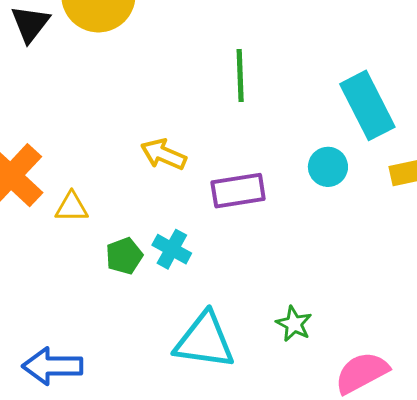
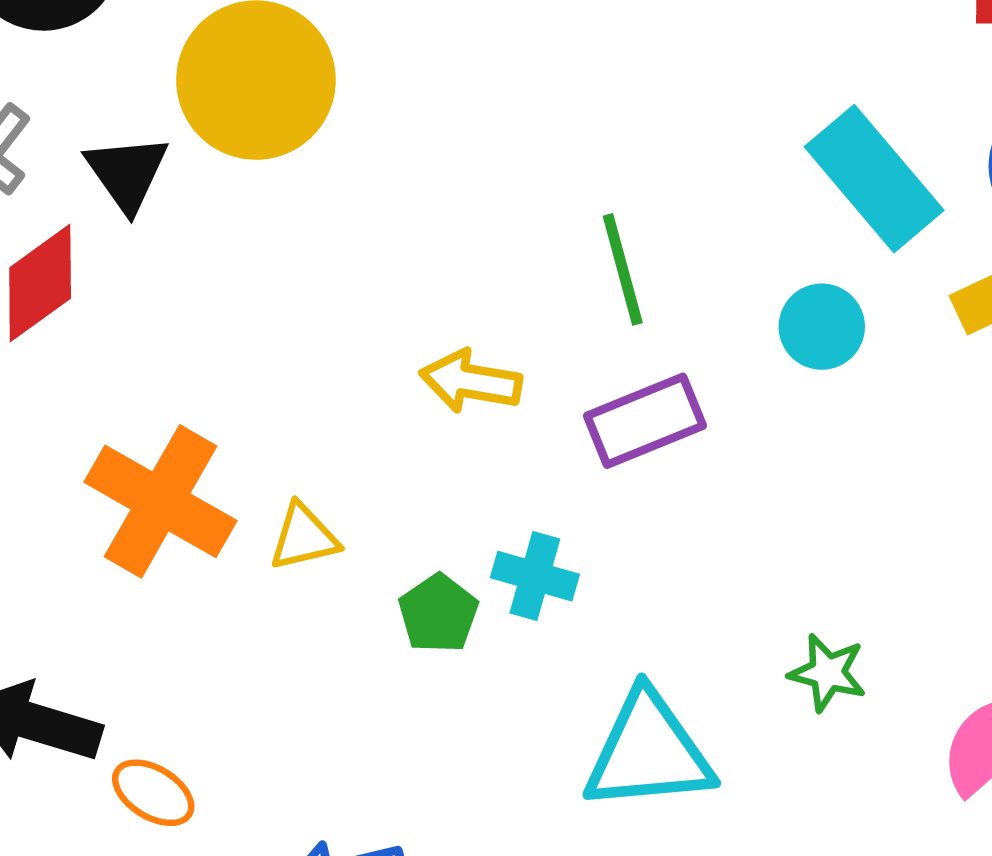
green line: (240, 76) -> (623, 269), moved

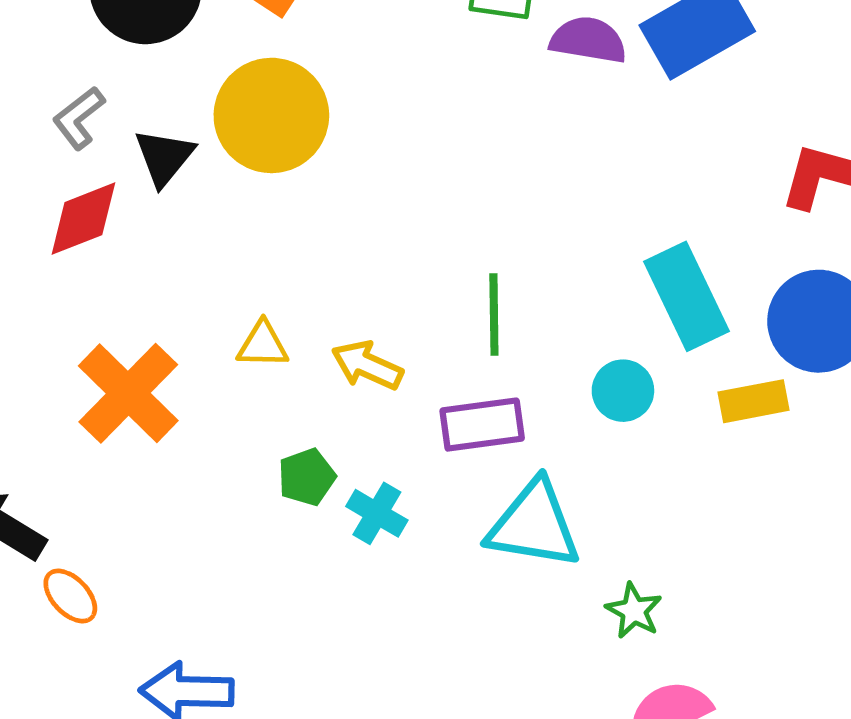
yellow triangle: (304, 537) -> (263, 345), moved
green pentagon: (438, 613) -> (307, 477), moved
green star: (828, 673) -> (634, 611), moved
cyan triangle: (648, 752) -> (534, 525), moved

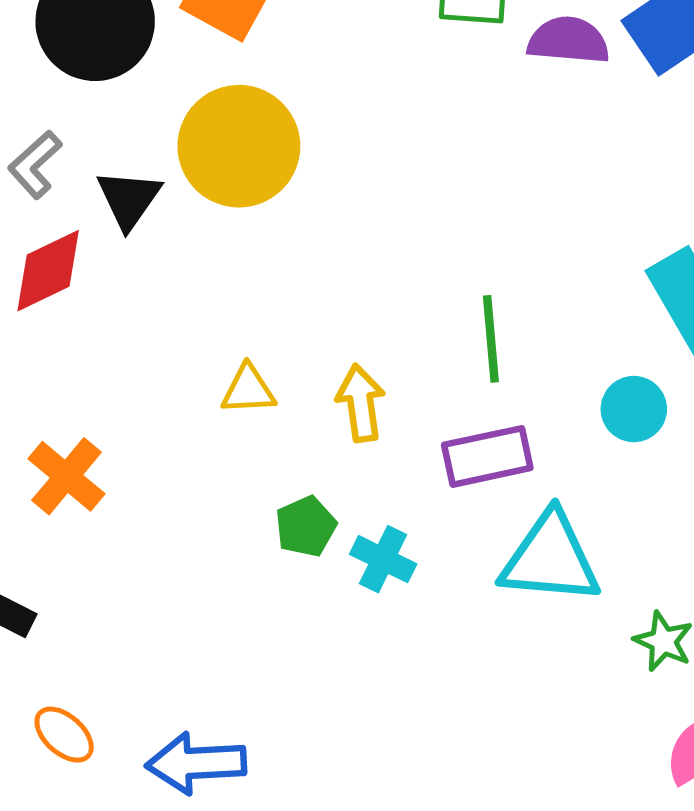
yellow arrow: (367, 365) -> (361, 403), turned 62
orange cross: (128, 393) -> (66, 476), moved, size x0.7
orange ellipse: (70, 596) -> (64, 735), moved

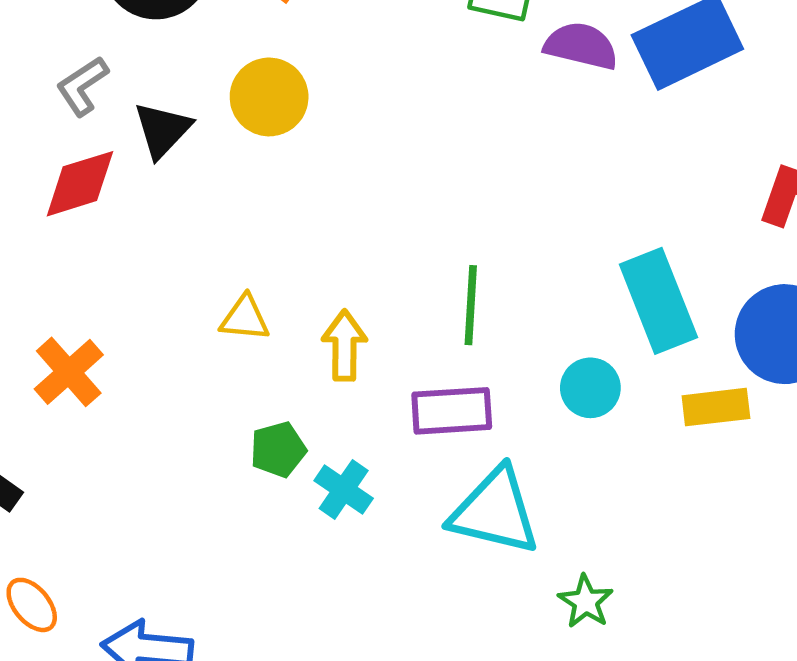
yellow circle: (239, 146) -> (269, 97), size x0.7

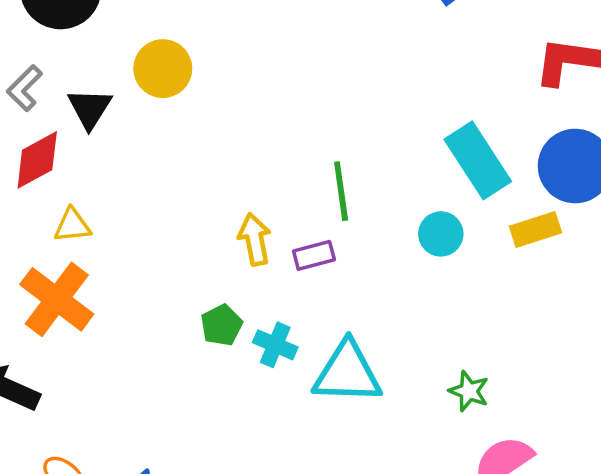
yellow triangle: (245, 318) -> (72, 225), moved
orange cross: (69, 372) -> (57, 299), size x1.4
purple rectangle: (452, 411) -> (314, 255), moved, size x0.7
cyan triangle: (495, 511) -> (347, 373), moved

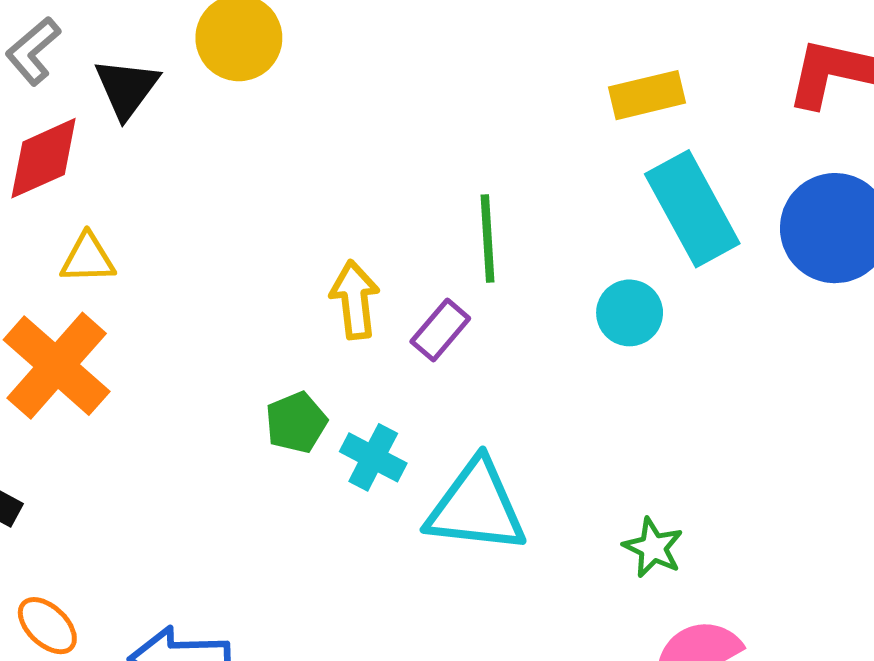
yellow rectangle: (536, 230) -> (647, 95), moved
purple rectangle: (314, 255) -> (440, 330), turned -39

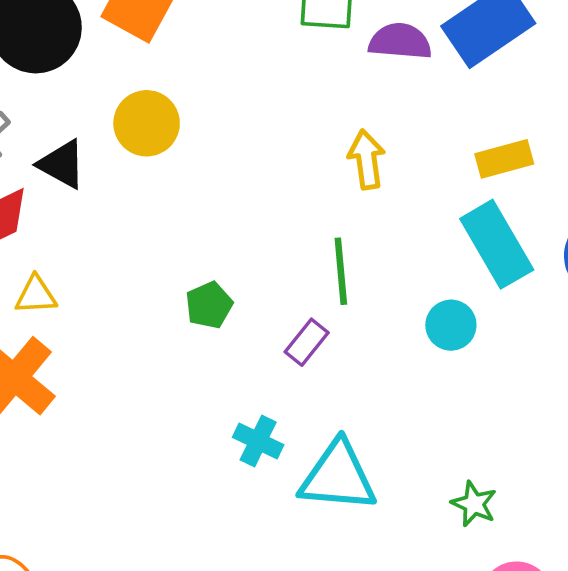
black triangle: (127, 88) -> (62, 164), turned -36
yellow rectangle: (647, 95) -> (504, 159), moved
yellow arrow: (355, 300) -> (367, 159), moved
green pentagon: (296, 422) -> (209, 305), moved

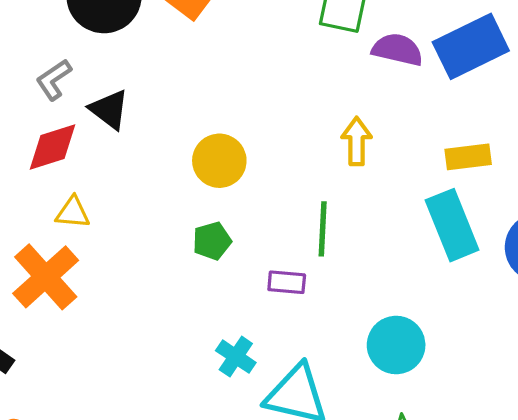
yellow circle: (147, 123) -> (219, 161), moved
cyan circle: (451, 325) -> (396, 345), moved, size x1.4
purple rectangle: (307, 342) -> (287, 282), turned 48

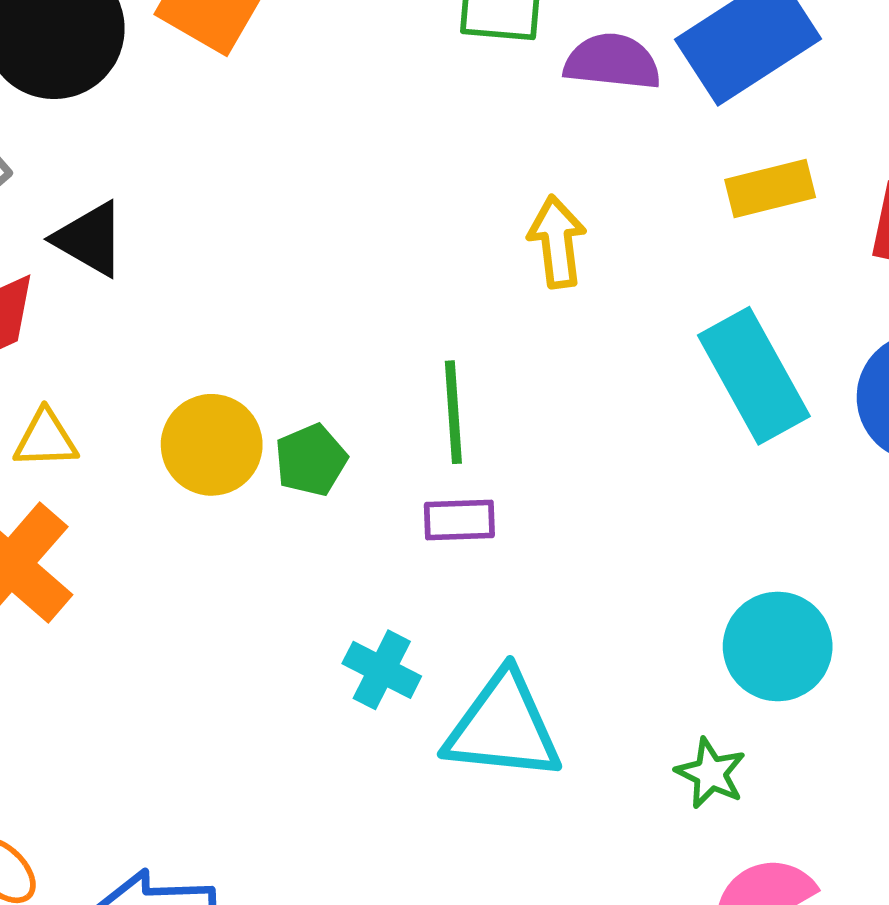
yellow rectangle: (468, 157) -> (770, 189), moved
yellow circle: (219, 161) -> (212, 445), moved
green line: (323, 229) -> (453, 412), moved
cyan circle: (396, 345) -> (778, 646), moved

